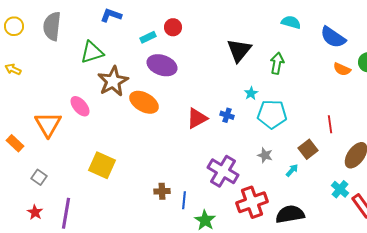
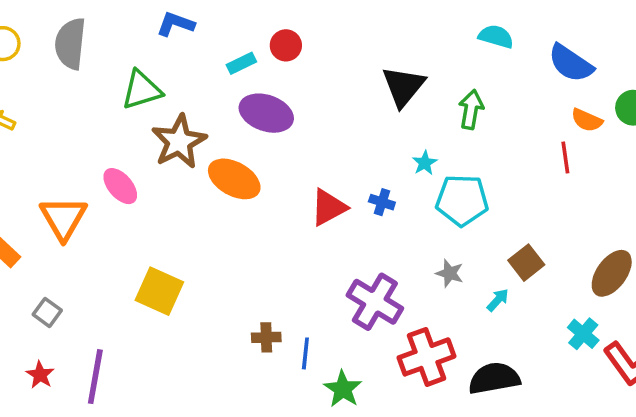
red line: (330, 124) -> (565, 158), moved

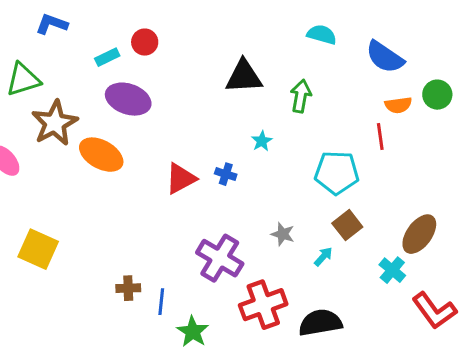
black triangle: (403, 86) -> (244, 77), turned 48
orange semicircle: (587, 120) -> (398, 105), turned -32
cyan pentagon: (462, 200) -> (337, 173), moved
cyan cross: (583, 334) -> (392, 270), moved

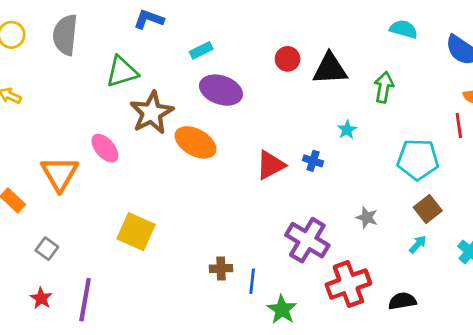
red circle: (145, 42) -> (288, 59), moved
cyan arrow: (323, 257) -> (418, 244), moved
black semicircle: (320, 323) -> (402, 301), size x0.7

